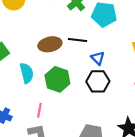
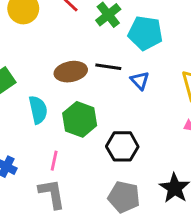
blue triangle: (98, 58) -> (140, 80), moved
black hexagon: (98, 81) -> (122, 146), moved

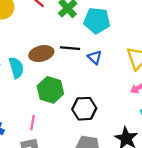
cyan semicircle: (38, 110) -> (16, 68), moved

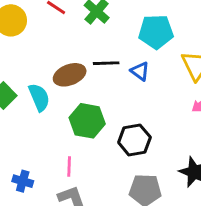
cyan pentagon: (97, 21) -> (156, 32), moved

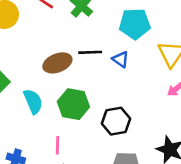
cyan semicircle: (39, 97) -> (33, 101), moved

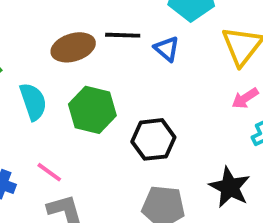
pink line: (57, 145) -> (49, 172), moved, turned -60

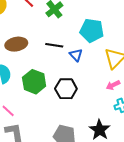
brown ellipse: (73, 47) -> (16, 44), moved
black hexagon: (153, 139) -> (66, 89), moved

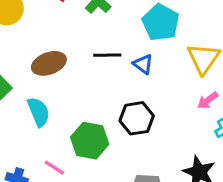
cyan pentagon: (92, 30) -> (161, 22), turned 30
green hexagon: (34, 82) -> (90, 141), moved

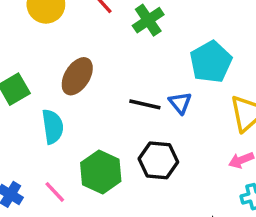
black line: (107, 55) -> (145, 104), moved
brown ellipse: (49, 63) -> (77, 76), turned -52

